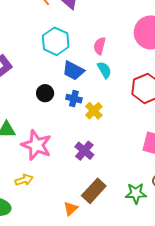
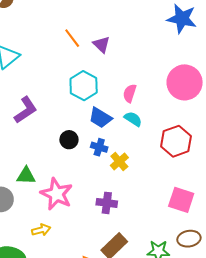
cyan semicircle: (104, 70) -> (133, 119), turned -30
purple cross: (84, 151) -> (107, 203), turned -36

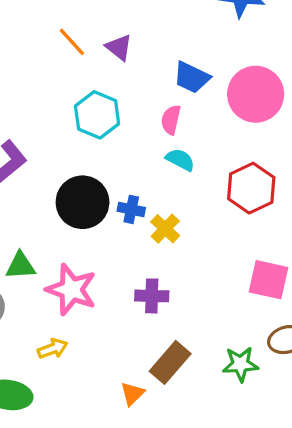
blue trapezoid: (100, 118) -> (192, 77), moved
black circle: (69, 140) -> (83, 202), size x1.8

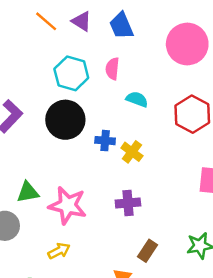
blue trapezoid: (192, 77) -> (121, 26), moved, turned 48
pink semicircle: (171, 120) -> (112, 69), moved
black circle: (83, 202) -> (65, 120), moved
brown rectangle: (170, 362) -> (147, 251), size x0.7

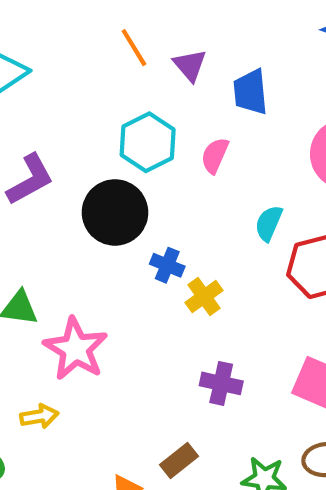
cyan semicircle: (137, 99) -> (269, 223), moved, turned -105
purple cross: (128, 203) -> (221, 383), moved

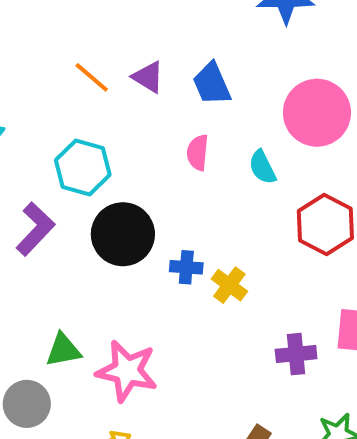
cyan hexagon: (148, 142) -> (83, 167), moved
cyan semicircle: (269, 223) -> (262, 167), moved, turned -32
purple cross: (221, 383) -> (296, 354), moved

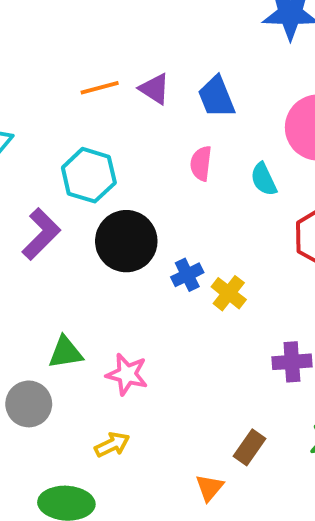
orange line: (92, 77) -> (100, 88), turned -57
blue cross: (186, 267) -> (187, 275), turned -32
pink star: (127, 371) -> (127, 374), size x0.7

